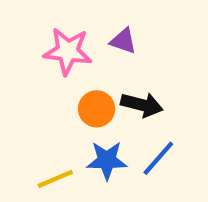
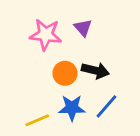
purple triangle: (123, 41) -> (83, 28), turned 30

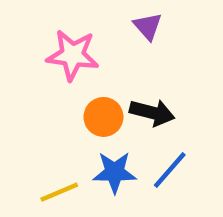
purple triangle: (83, 28) -> (148, 26), moved

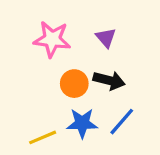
purple triangle: (148, 26) -> (106, 38), moved

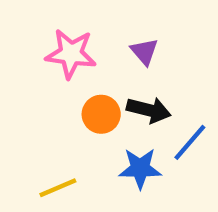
blue line: (122, 122) -> (190, 142), moved
blue star: (82, 123) -> (140, 168), moved

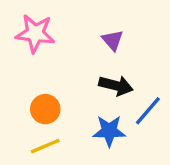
pink star: (71, 54) -> (35, 33), moved
orange circle: (101, 114) -> (45, 109), moved

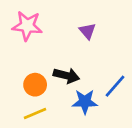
black arrow: (116, 86) -> (66, 76), moved

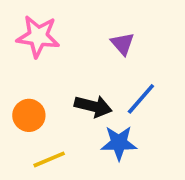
orange circle: (35, 85) -> (29, 115), moved
blue line: (115, 86) -> (141, 99), moved

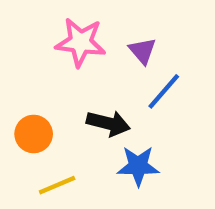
pink star: (38, 36) -> (81, 42), moved
blue line: (141, 99) -> (164, 91), moved

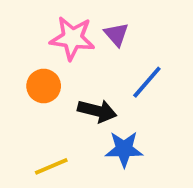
purple triangle: (142, 51) -> (116, 34), moved
orange circle: (34, 134) -> (44, 86), moved

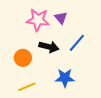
orange circle: (44, 86) -> (23, 58), moved
black arrow: (97, 111) -> (49, 47), moved

